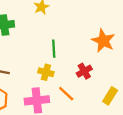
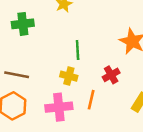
orange line: (66, 94) -> (91, 100), turned 60

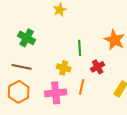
green cross: (23, 24) -> (27, 38), moved, turned 36
green line: (78, 50) -> (80, 48), moved

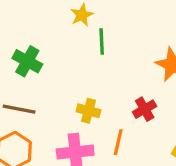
green line: (80, 48) -> (102, 41), moved

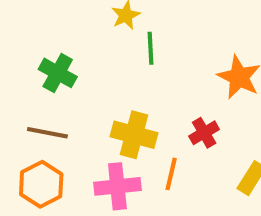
yellow cross: (88, 111) -> (134, 135), size x1.5

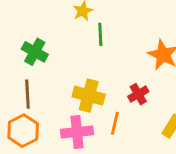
brown line: (47, 133) -> (27, 94), turned 76

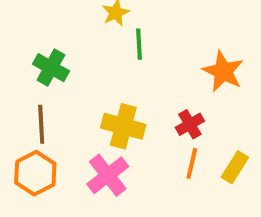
orange line: (115, 123) -> (192, 163), moved
pink cross: (77, 132) -> (108, 175), turned -32

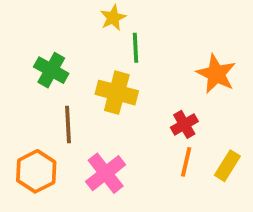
brown line: (41, 124) -> (68, 124), moved
yellow cross: (123, 126) -> (117, 93), moved

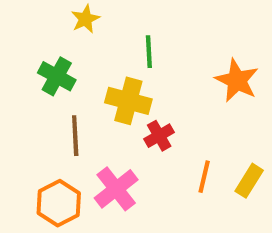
yellow star: (113, 18) -> (85, 19), moved
red cross: (184, 124) -> (159, 136), moved
orange hexagon: (36, 171) -> (59, 203), moved

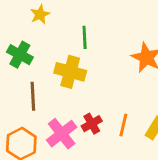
red cross: (159, 136) -> (92, 124), moved

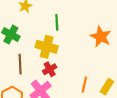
red cross: (92, 124) -> (50, 69), moved

